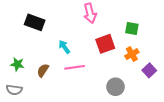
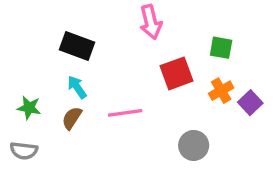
black rectangle: (35, 22) -> (77, 46), moved
cyan arrow: (64, 47) -> (77, 87), moved
purple square: (149, 70) -> (250, 103), moved

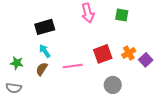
black rectangle: (77, 46) -> (45, 27), turned -36
green square: (221, 48) -> (122, 15), moved
red square: (176, 73) -> (103, 54), moved

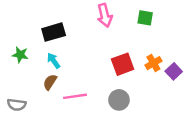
green star: (17, 63) -> (20, 55), moved
pink line: (73, 66) -> (75, 96), moved
gray circle: (113, 85) -> (119, 100), moved

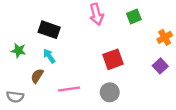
green square: (145, 18) -> (134, 16), turned -32
black rectangle: (54, 32) -> (49, 30), turned 35
orange cross: (153, 63) -> (165, 37), moved
brown semicircle: (50, 82) -> (37, 76), moved

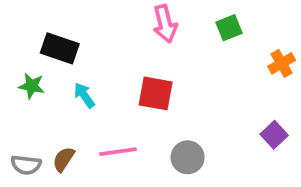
black rectangle: (49, 30) -> (60, 48), moved
red square: (113, 59) -> (156, 93), moved, turned 30
purple square: (160, 66) -> (274, 135), moved
brown semicircle: (37, 76) -> (64, 159), moved

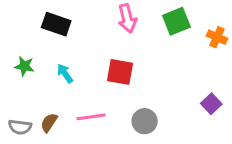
green square: (229, 28) -> (176, 21), size x1.4
black rectangle: (60, 48) -> (56, 24), moved
orange cross: (282, 63) -> (217, 37), moved, turned -36

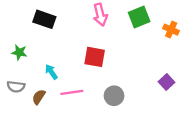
cyan arrow: (65, 73) -> (51, 72), moved
gray semicircle: (20, 127) -> (16, 87), moved

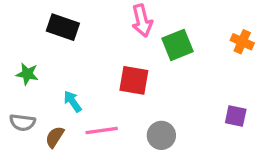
green square: (139, 17) -> (178, 45), moved
purple square: (166, 82) -> (236, 116), turned -35

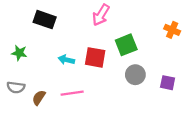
pink arrow: (142, 21) -> (101, 15), turned 45
green square: (178, 45) -> (126, 45), moved
cyan arrow: (73, 101) -> (66, 60), moved, turned -42
gray circle: (161, 135) -> (135, 75), moved

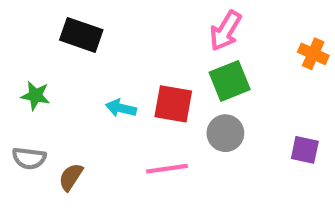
pink arrow: (101, 15) -> (225, 31), moved
gray circle: (135, 75) -> (225, 133), moved
pink line: (72, 93) -> (167, 169), moved

